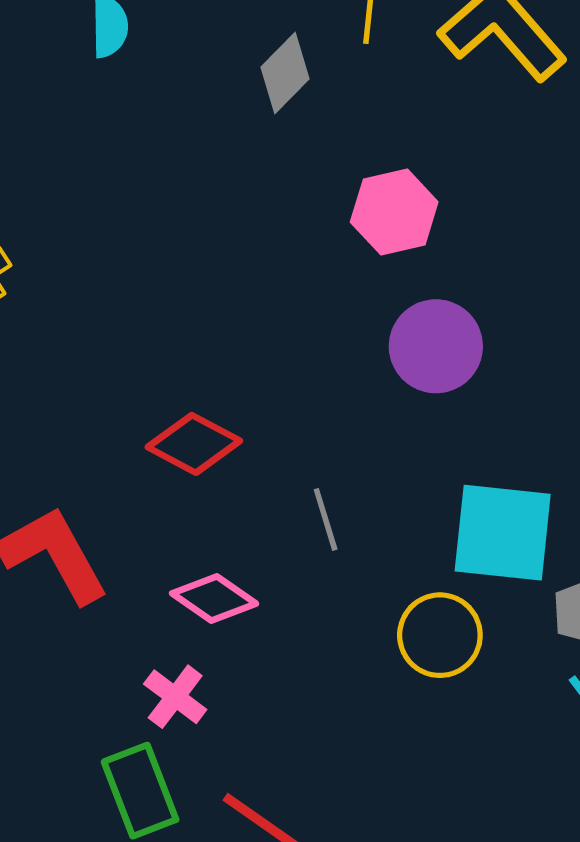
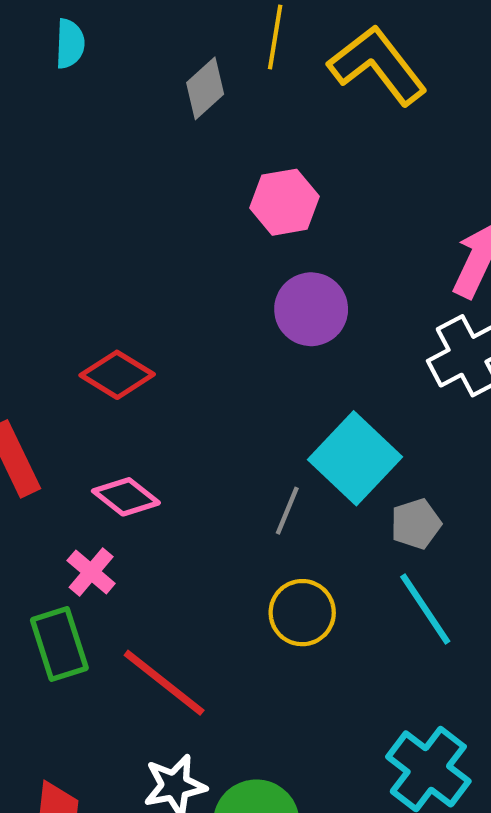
gray line: (326, 519) -> (287, 511), moved, turned 36
cyan square: (503, 533) -> (355, 458), turned 34
yellow circle: (440, 635) -> (302, 613), moved

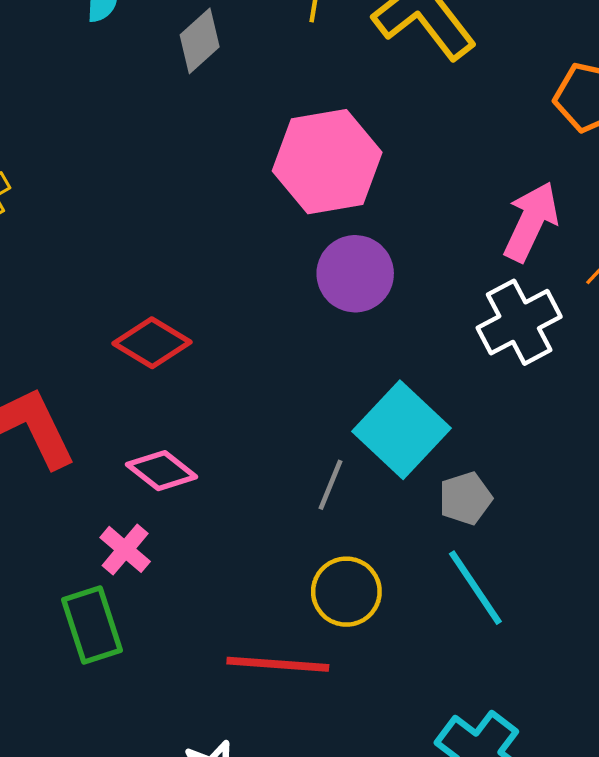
gray diamond: (205, 88) -> (200, 41), moved
pink hexagon: (285, 202) -> (327, 162), size x1.5
red line: (164, 683) -> (278, 664), moved, turned -34

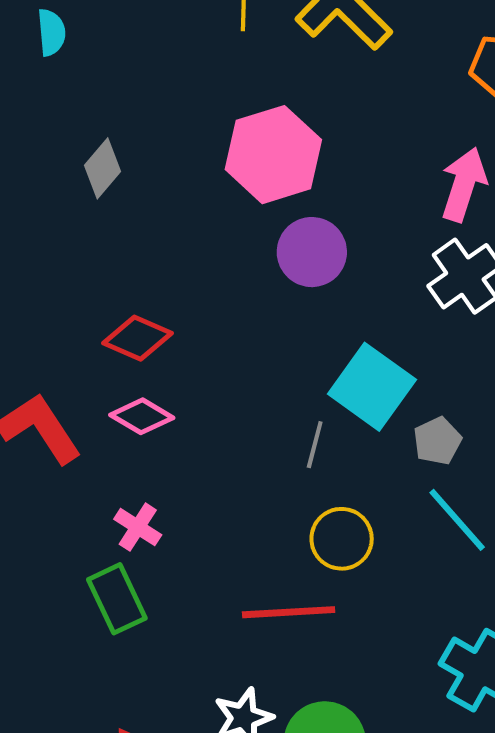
gray diamond: (200, 41) -> (103, 168), moved
pink diamond: (162, 471) -> (142, 416), moved

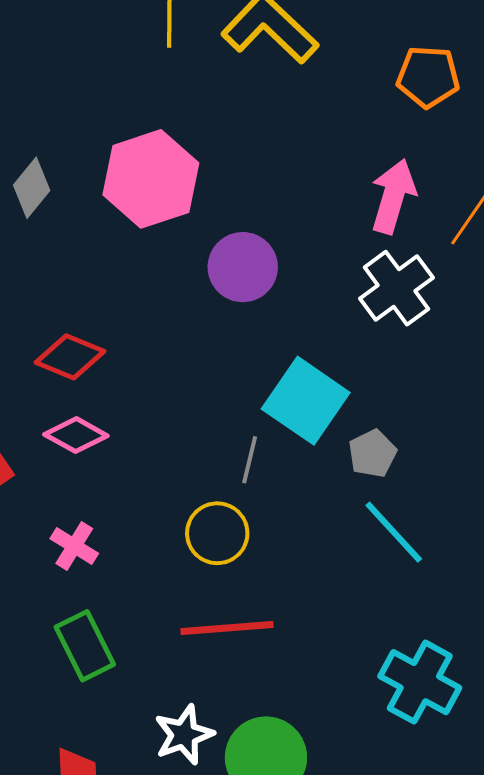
pink hexagon: (273, 155) -> (151, 179), moved
yellow circle: (342, 539) -> (217, 533), moved
green rectangle: (117, 599) -> (85, 646), moved

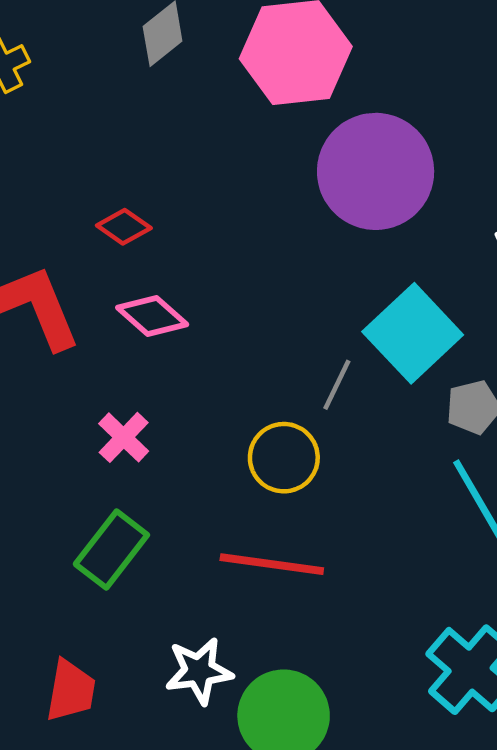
purple circle: (243, 267) -> (376, 171), size x1.5
red diamond: (70, 357) -> (124, 227), moved, size x0.7
green rectangle: (85, 646) -> (111, 549), turned 52

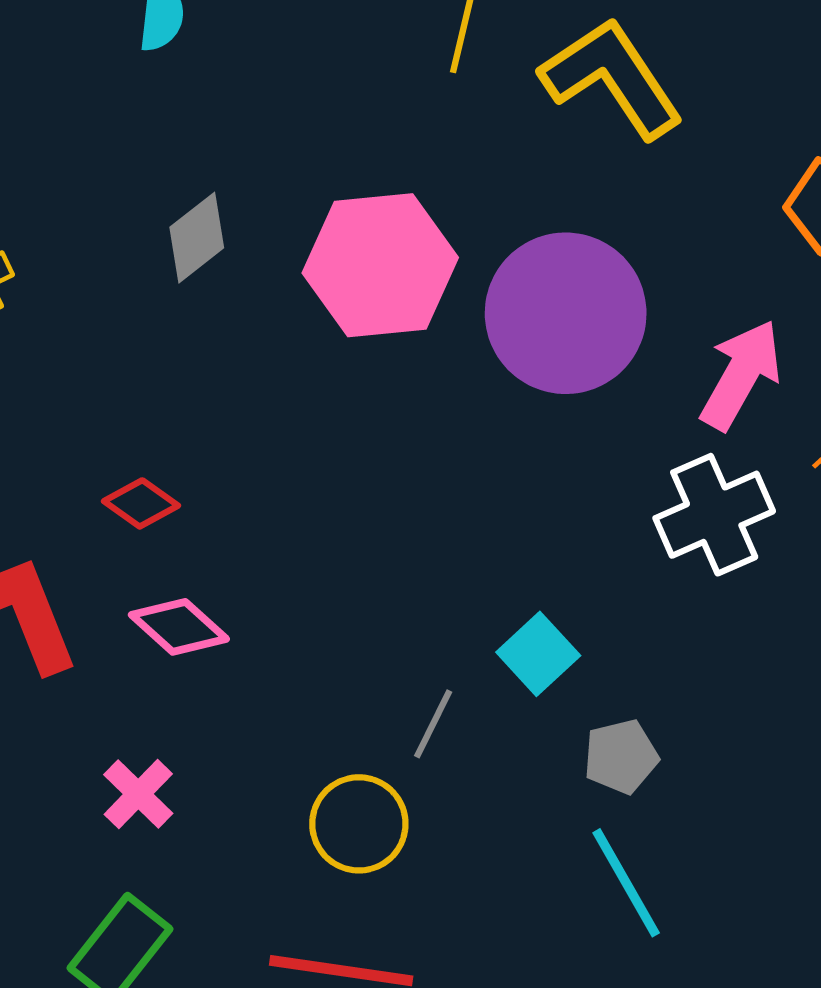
purple circle: (376, 171) -> (566, 313), moved
cyan square: (413, 333) -> (538, 654), size x0.6

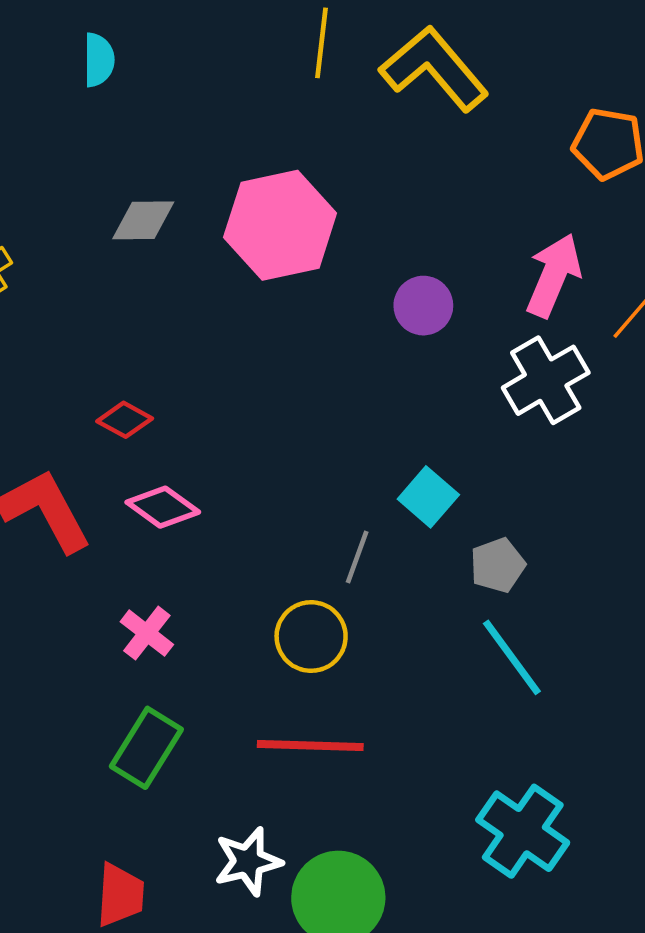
gray diamond: (197, 238) -> (143, 220), turned 44
purple circle: (566, 313) -> (423, 306), moved, size x0.5

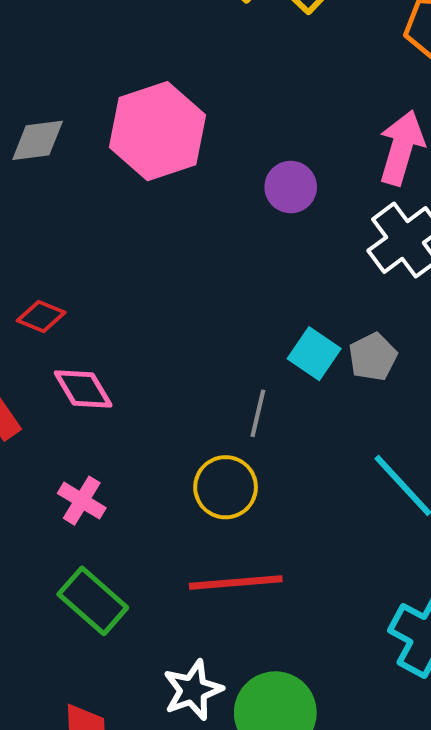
pink diamond: (163, 507) -> (83, 389), turned 30
gray pentagon: (498, 565) -> (373, 357), moved
green rectangle: (146, 748) -> (93, 601), turned -74

